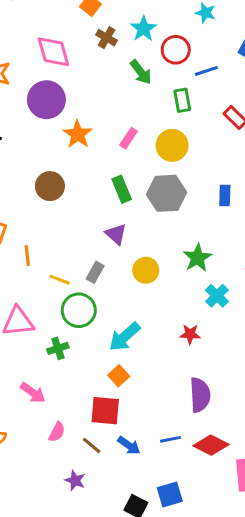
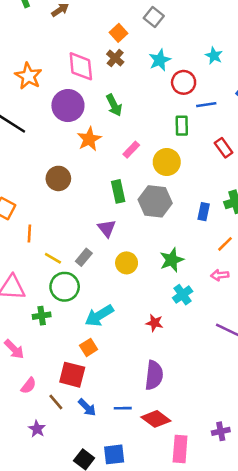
brown cross: (107, 38) -> (115, 58), moved
green arrow: (141, 72) -> (114, 105), moved

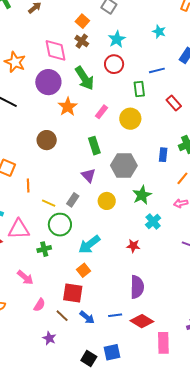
red circle: (184, 82) -> (114, 64), moved
green arrow: (114, 105) -> (85, 78), size x1.4
gray hexagon: (155, 201) -> (124, 165), moved

